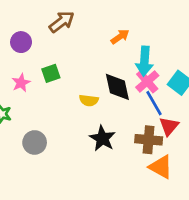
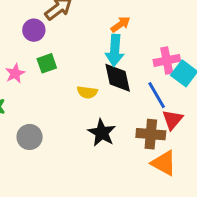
purple circle: (21, 42) -> (34, 30), moved
cyan arrow: (144, 61) -> (115, 50), moved
pink cross: (147, 81) -> (167, 60), moved, turned 30

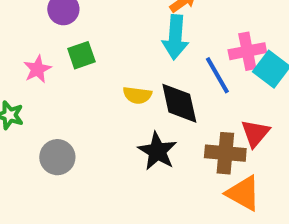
black diamond: (118, 78) -> (179, 103), moved
blue line: (157, 95) -> (217, 75), moved

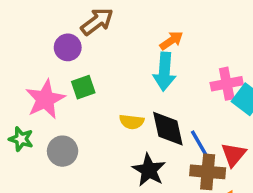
pink star: (37, 69) -> (45, 99), size x1.6
blue line: (217, 75) -> (201, 146), moved
gray circle: (57, 157) -> (63, 151), moved

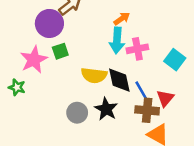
purple circle: (68, 47) -> (49, 23), size x1.5
pink cross: (227, 84) -> (137, 49), moved
yellow semicircle: (132, 122) -> (94, 75), size x1.5
gray circle: (63, 151) -> (77, 113), moved

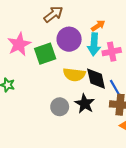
purple circle: (49, 23) -> (69, 39), moved
green square: (60, 51) -> (45, 54), size x1.5
pink star: (34, 60) -> (19, 44), moved

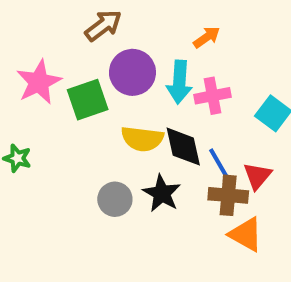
orange arrow: (98, 26) -> (207, 37), moved

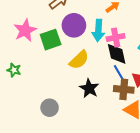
yellow semicircle: (142, 139) -> (79, 60), turned -50
black diamond: (183, 147) -> (117, 54), moved
gray circle: (115, 199) -> (50, 108), moved

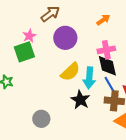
pink star: (25, 30) -> (29, 36), moved, size x0.6
cyan arrow: (98, 30) -> (89, 78), moved
green square: (51, 40) -> (24, 52), moved

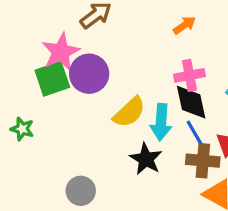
pink star: (29, 36) -> (61, 52), size x1.6
purple circle: (65, 38) -> (89, 74), moved

